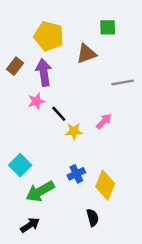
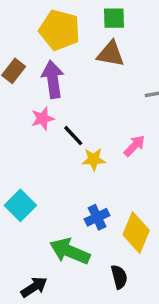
green square: (108, 27) -> (114, 18), moved
brown triangle: (86, 54) -> (111, 54), turned 30
green arrow: (40, 191) -> (70, 251), moved, turned 52

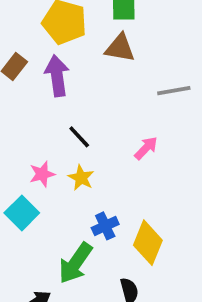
pink star: (43, 119) -> (42, 174), moved
yellow star: (94, 159) -> (81, 178), moved, turned 30
green arrow: (70, 251) -> (76, 263), turned -78

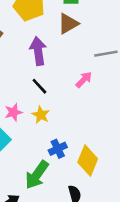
brown triangle: (120, 48) -> (68, 24), turned -40
purple arrow: (57, 76) -> (38, 51), moved
pink arrow: (146, 148) -> (84, 80), moved

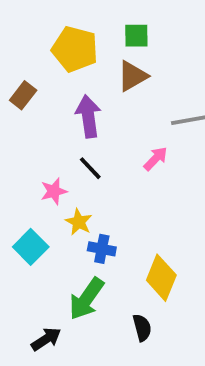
pink star: (13, 112) -> (54, 191), moved
yellow star: (41, 115) -> (79, 222), moved
blue cross: (58, 149) -> (102, 249), moved, turned 36

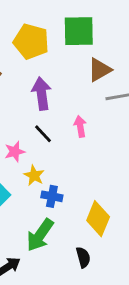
green square: (136, 36) -> (79, 31), size x1.6
brown triangle: (132, 76) -> (100, 70), moved
pink arrow: (156, 159) -> (80, 126), moved, turned -54

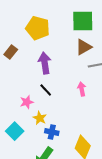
green square: (79, 31) -> (83, 21), moved
pink arrow: (80, 126) -> (82, 89), moved

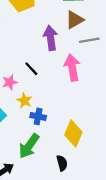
purple arrow: (45, 63) -> (51, 38), moved
pink arrow: (82, 89) -> (72, 68), size x1.6

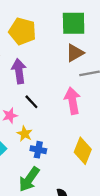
purple arrow: (51, 38) -> (19, 71), moved
yellow diamond: (73, 134) -> (83, 151), moved

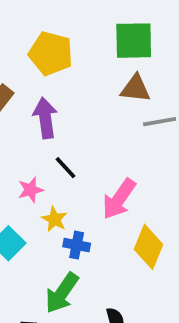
brown triangle: (75, 53) -> (136, 88), turned 36
pink arrow: (72, 101) -> (119, 199), moved, turned -135

